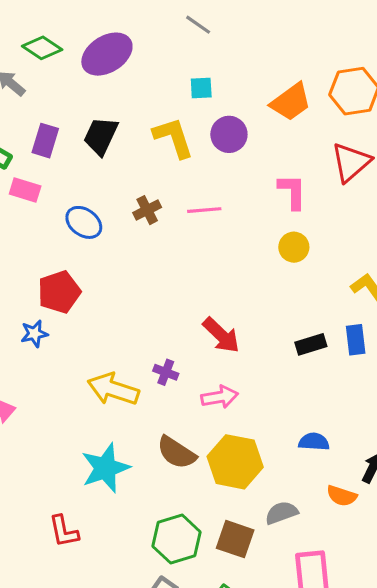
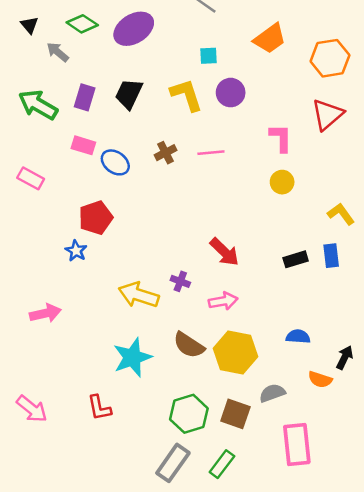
orange trapezoid: (291, 102) -> (270, 39), moved
pink rectangle: (25, 190) -> (83, 145), moved
blue star: (34, 334) -> (76, 251), turned -30

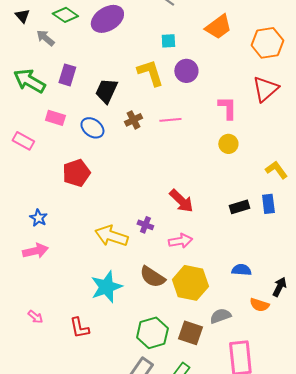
black trapezoid: (129, 94) -> (106, 91), moved
pink rectangle: (83, 145) -> (55, 118), moved
blue star: (76, 251) -> (38, 218), moved
pink arrow: (32, 409) -> (35, 317), moved, size x0.6

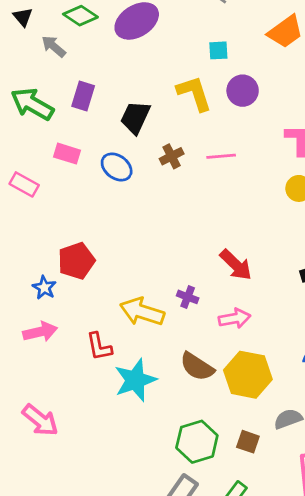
red pentagon: (76, 173) -> (76, 261), moved
pink arrow: (35, 317) -> (40, 420), size x1.8
red L-shape: (79, 328) -> (99, 347), moved
brown square: (190, 333) -> (248, 442), size x0.7

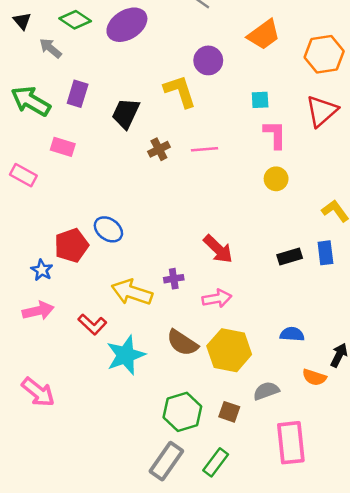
cyan square: (218, 50) -> (260, 100), moved
purple circle: (243, 91) -> (208, 60), moved
blue ellipse: (117, 167) -> (108, 229), moved
purple cross: (188, 297) -> (174, 279), turned -30
red L-shape: (99, 347) -> (92, 324), turned -36

